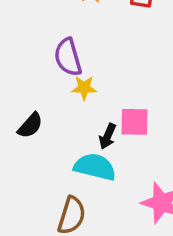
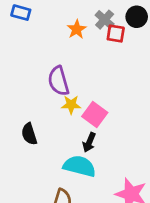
pink square: (135, 122) -> (95, 114), moved, turned 35
black semicircle: (30, 126) -> (29, 134), turned 120

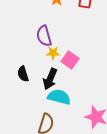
black arrow: (89, 142) -> (50, 79), moved, size x1.5

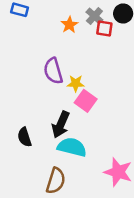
yellow star: (53, 53) -> (76, 83), moved
black semicircle: (23, 74) -> (25, 137), moved

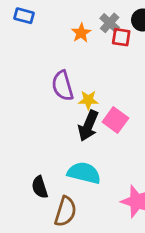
pink square: (86, 101) -> (115, 120), moved
black arrow: (61, 125) -> (88, 126), moved
black semicircle: (25, 137) -> (40, 187), moved

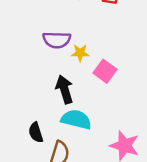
purple semicircle: (63, 86) -> (57, 40), turned -72
black arrow: (88, 126) -> (64, 89), moved, turned 140

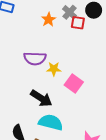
black arrow: (64, 89) -> (41, 98), turned 140

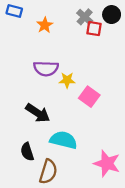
orange star: (49, 20) -> (45, 25), moved
black arrow: (41, 98) -> (38, 113), moved

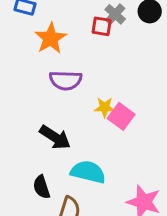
orange star: (45, 25) -> (51, 38), moved, size x1.5
red square: (94, 29) -> (102, 26), moved
yellow star: (67, 80) -> (105, 107), moved

